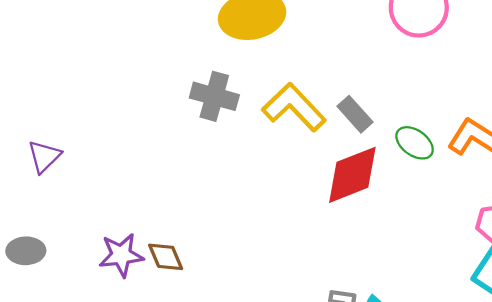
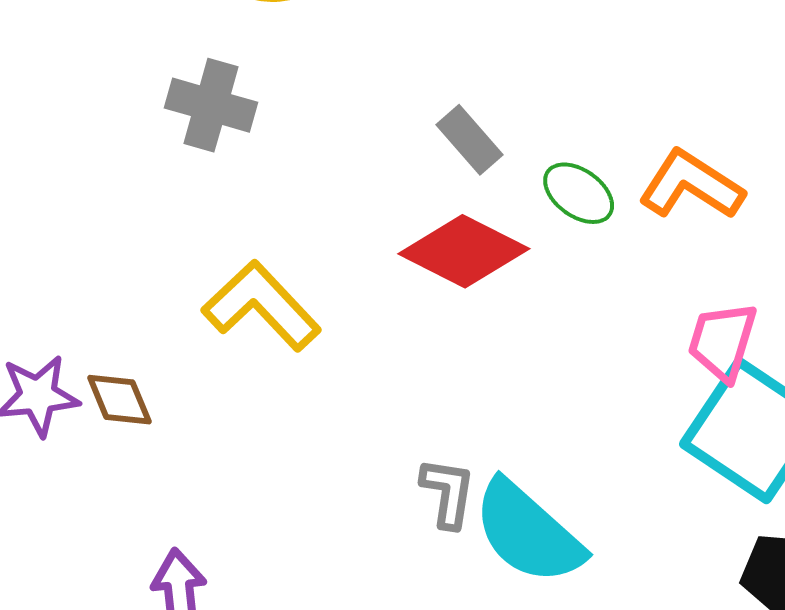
yellow L-shape: (294, 107) -> (261, 306), moved
red diamond: (352, 175) -> (464, 251), turned 48

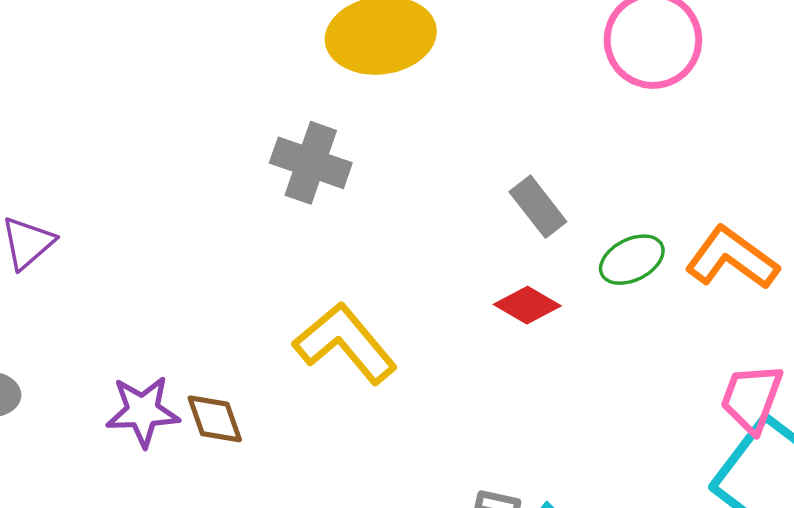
green ellipse: (579, 193) -> (632, 260), turned -66
red diamond: (464, 251) -> (527, 305), size x0.6

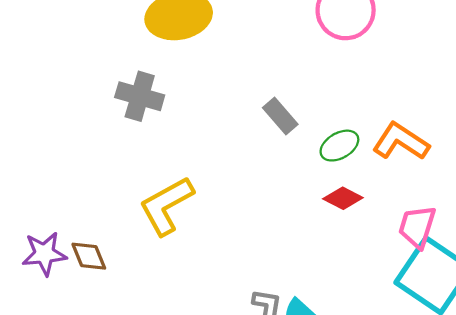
red diamond: (527, 305) -> (343, 198), moved
yellow L-shape: (345, 343) -> (166, 206), turned -76

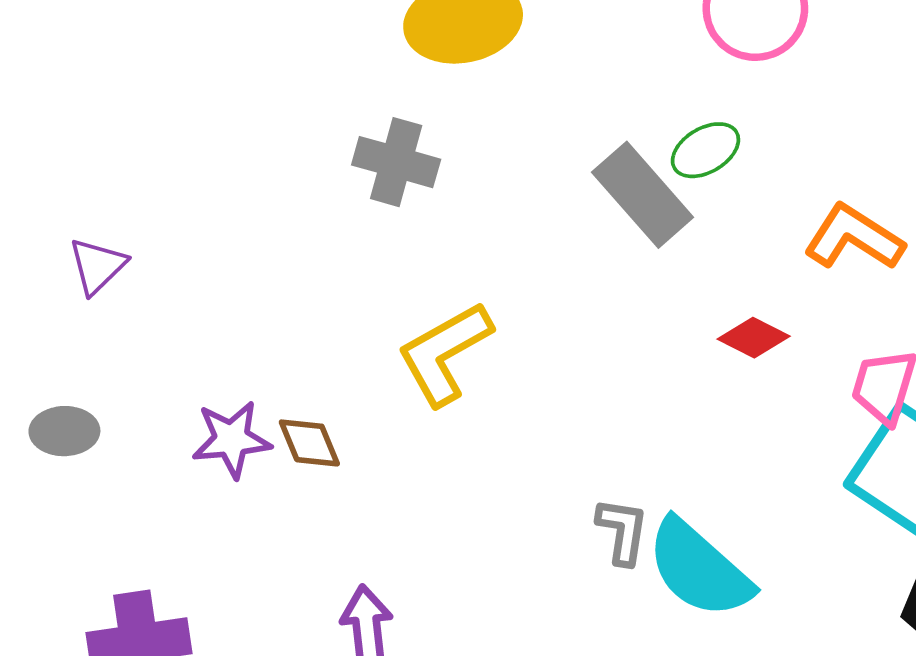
gray rectangle: (280, 116) -> (643, 195), size x1.6
green ellipse: (339, 146) -> (705, 150), moved

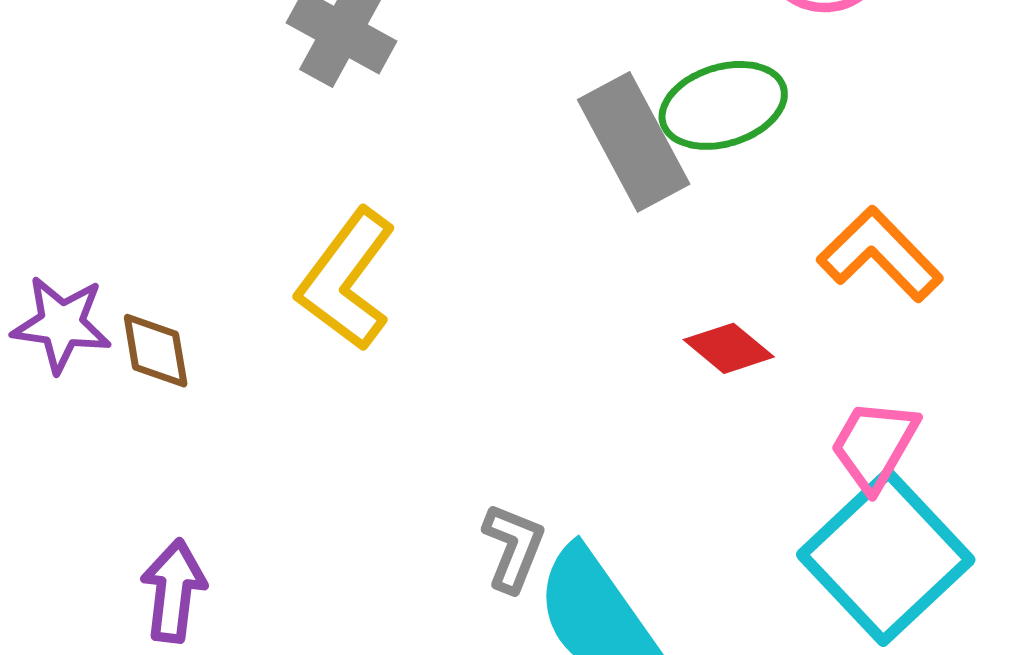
green ellipse: (705, 150) -> (723, 105), size x1.4
yellow L-shape: (445, 353) -> (346, 280), turned -37

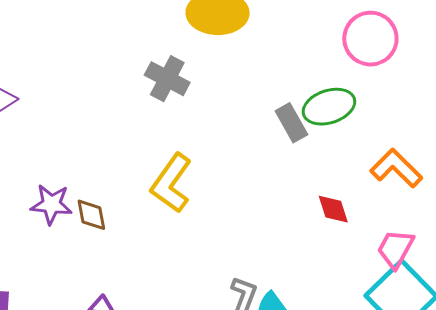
gray rectangle: (634, 142) -> (291, 123), size x0.7
red diamond: (729, 348) -> (333, 209), turned 33

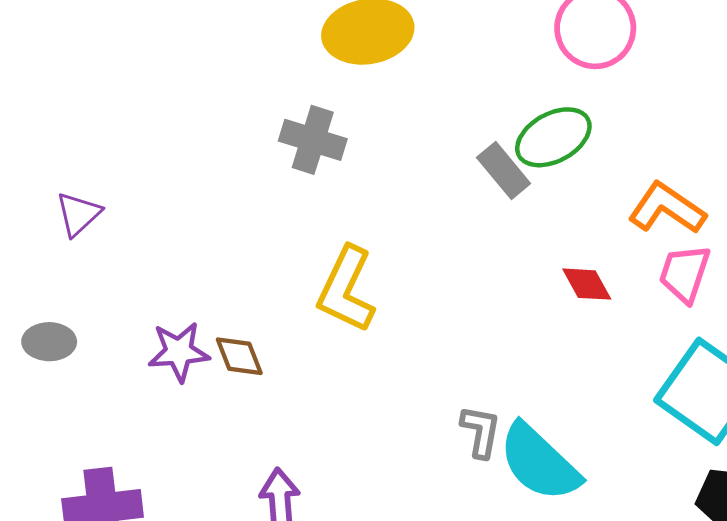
pink trapezoid: (395, 249) -> (685, 274), moved

